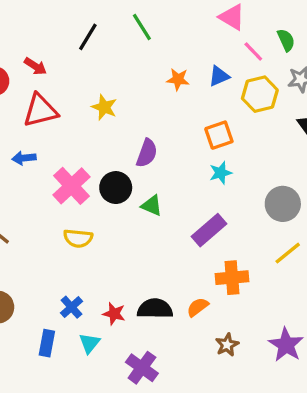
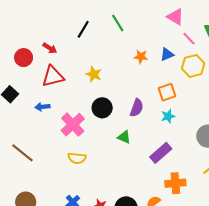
purple semicircle: (147, 153) -> (137, 108), moved
black circle: (116, 188) -> (102, 108), moved

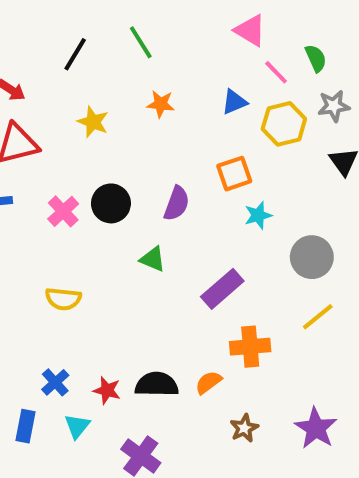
orange star: (141, 57) -> (161, 104), moved
yellow star: (94, 74) -> (93, 122), moved
cyan star: (168, 116) -> (258, 215), moved
pink cross: (73, 125) -> (63, 211), moved, size x0.7

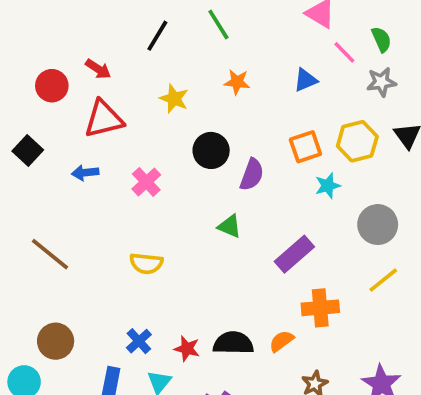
gray star: (334, 106) -> (381, 82), moved
yellow hexagon: (284, 124) -> (357, 141), moved
black circle: (111, 203) -> (211, 150), moved

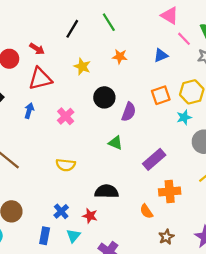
blue arrow: (85, 173) -> (29, 111), turned 112
cyan star: (328, 186) -> (184, 117), moved
orange semicircle: (281, 341) -> (146, 211), turned -88
black semicircle: (233, 343) -> (107, 191), moved

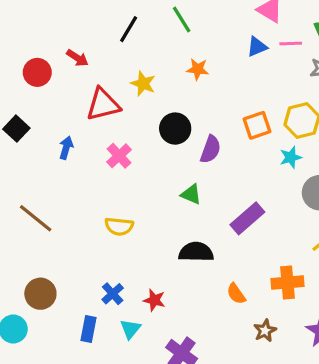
pink line: (184, 39) -> (291, 44), turned -48
blue triangle: (161, 55) -> (257, 47), moved
red triangle: (40, 79) -> (103, 104), moved
black semicircle: (107, 191) -> (196, 252), moved
orange cross: (170, 191) -> (287, 282), moved

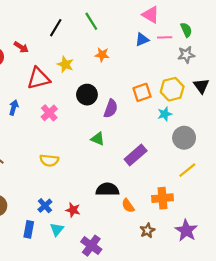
black semicircle: (196, 252) -> (107, 189), moved

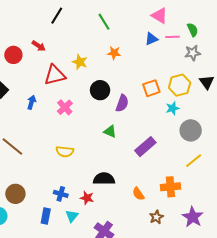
black line: (56, 28) -> (57, 16), moved
black semicircle: (107, 189) -> (104, 179), moved
blue cross: (45, 206) -> (61, 194), turned -32

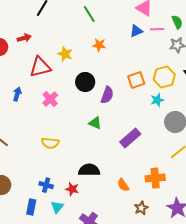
red arrow: (39, 46) -> (24, 38), turned -48

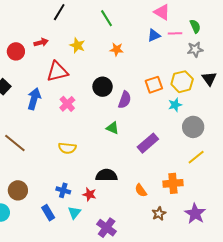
yellow star: (65, 54) -> (77, 45), moved
blue arrow: (17, 94) -> (34, 99), size x1.5
blue rectangle: (31, 207) -> (48, 213), turned -42

